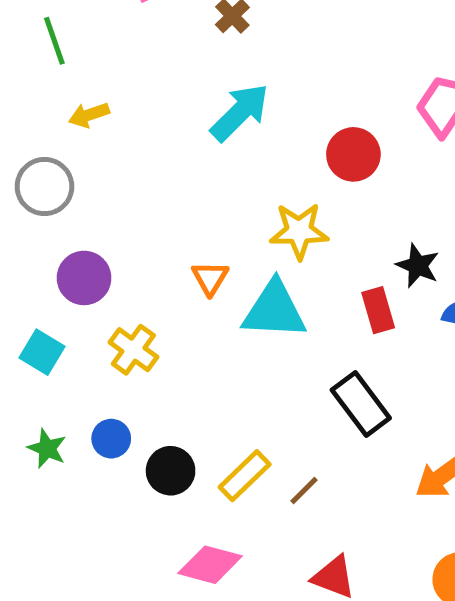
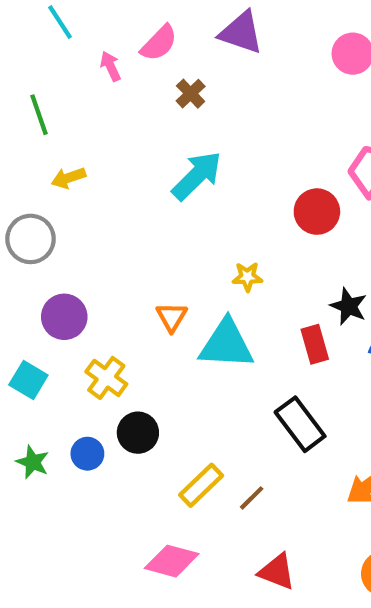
red circle: (353, 154) -> (317, 212), moved
yellow star: (299, 231) -> (247, 277), size x0.6
black circle: (171, 471) -> (138, 433), moved

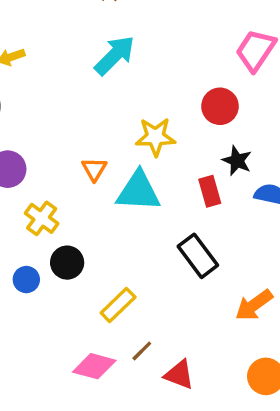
red circle: (317, 212) -> (220, 106), moved
yellow star: (247, 277) -> (155, 137), size x1.6
brown line: (252, 498) -> (142, 351), moved

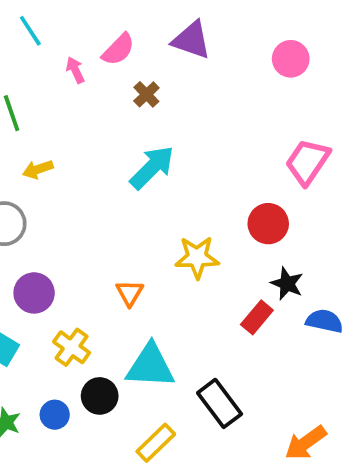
cyan triangle: (138, 191) -> (150, 366), moved
red rectangle: (210, 191) -> (257, 317), turned 56
black rectangle: (198, 256) -> (220, 403), moved

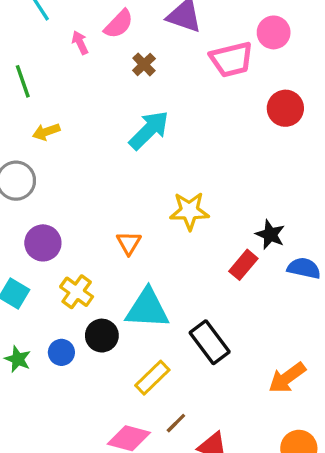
pink trapezoid: (308, 162) -> (232, 59), moved, turned -138
red circle: (268, 224) -> (285, 108), moved

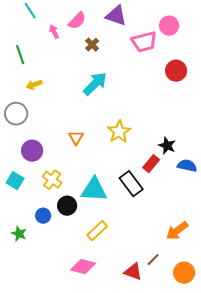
yellow star: (189, 211) -> (119, 132), turned -30
orange triangle: (129, 243) -> (76, 138), moved
black rectangle: (210, 342) -> (131, 184), moved
green star: (18, 359) -> (19, 234), moved
brown line: (176, 423) -> (153, 260), moved

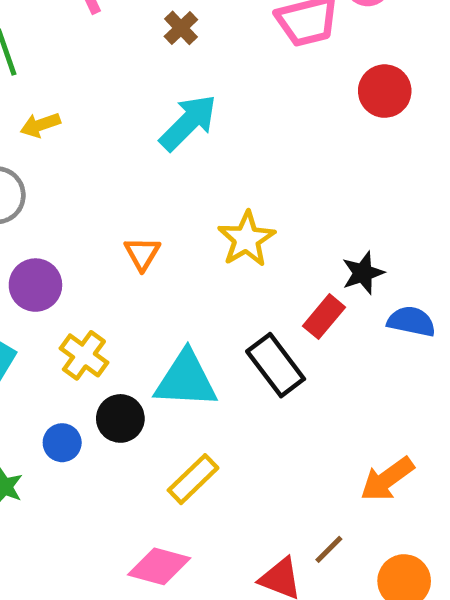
black star: (167, 146) -> (363, 273), turned 30

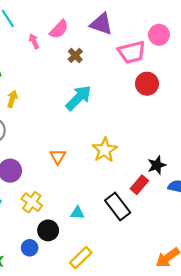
red circle: (385, 91) -> (147, 84), moved
yellow arrow: (40, 125) -> (12, 99), turned 126
cyan triangle: (186, 380) -> (77, 213), size x0.5
blue circle: (62, 443) -> (30, 248), moved

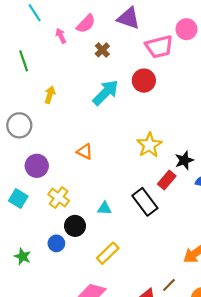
red circle: (147, 84) -> (144, 81), moved
yellow arrow: (12, 99) -> (50, 95), moved
yellow star: (105, 150) -> (149, 145), moved
orange triangle: (58, 156) -> (85, 152), turned -35

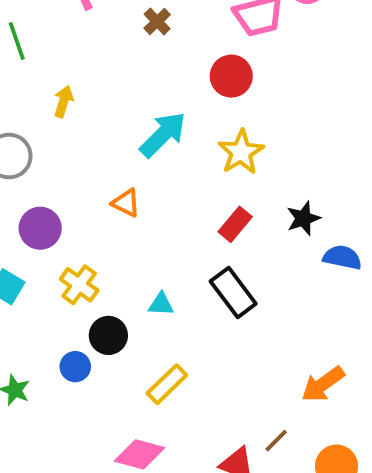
cyan arrow: (106, 93) -> (163, 135), moved
yellow star: (149, 145) -> (241, 152), moved
red rectangle: (167, 180) -> (235, 224), moved

